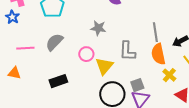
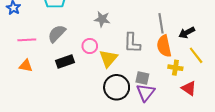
orange triangle: (14, 73) -> (26, 66), moved
yellow cross: (169, 75) -> (175, 68), turned -32
black rectangle: (58, 81) -> (65, 61), moved
gray square: (137, 85) -> (142, 78), turned 32

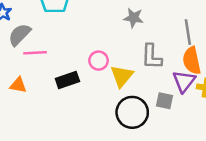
gray star: (102, 19) -> (133, 18), moved
gray semicircle: (57, 34) -> (20, 35), moved
pink line: (27, 40) -> (35, 53), moved
purple triangle: (145, 92) -> (184, 81), moved

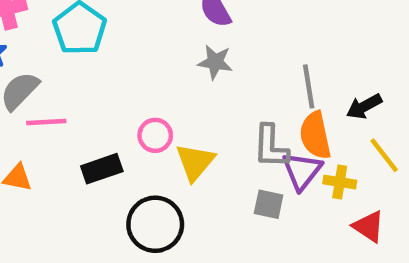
gray L-shape: (152, 57) -> (271, 146), moved
black circle: (132, 112) -> (155, 224), moved

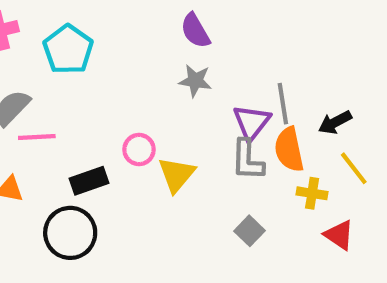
purple triangle: (302, 171) -> (252, 122), moved
gray square: (269, 204) -> (249, 231), moved, turned 32
black circle: (155, 224) -> (70, 233), moved

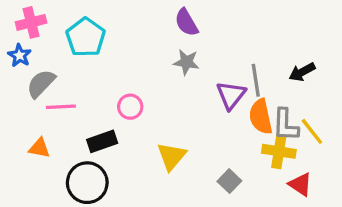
black arrow: (335, 122) -> (302, 72), moved
pink circle: (139, 150) -> (130, 107), moved
gray L-shape: (247, 160) -> (285, 125), moved
yellow triangle: (177, 175) -> (171, 156), moved
yellow cross: (312, 193) -> (279, 151), size x1.4

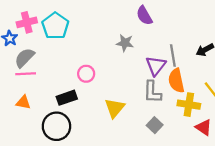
pink cross: (31, 22) -> (27, 22), moved
purple semicircle: (186, 22) -> (144, 16), moved
pink line: (61, 107) -> (26, 74), moved
gray L-shape: (285, 125) -> (152, 92), moved

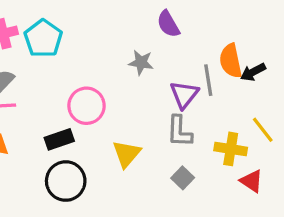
pink circle: (86, 74) -> (87, 106), size x1.5
orange semicircle: (176, 81) -> (231, 61), moved
black circle: (56, 126) -> (66, 181), moved

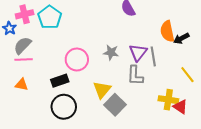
gray star: (141, 62) -> (111, 52), moved
gray line: (208, 80) -> (153, 56), moved
yellow cross: (231, 149) -> (168, 100), moved
gray square: (183, 178) -> (115, 105), moved, size x1.5

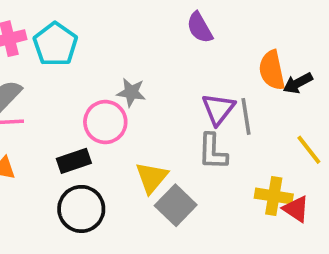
gray star: (111, 52) -> (131, 92), moved

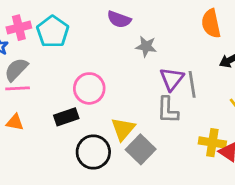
purple semicircle: (200, 28) -> (119, 19), moved, turned -40
orange semicircle: (272, 70) -> (211, 23), moved
gray star: (131, 92) -> (146, 46), moved
black circle: (81, 209) -> (93, 152), moved

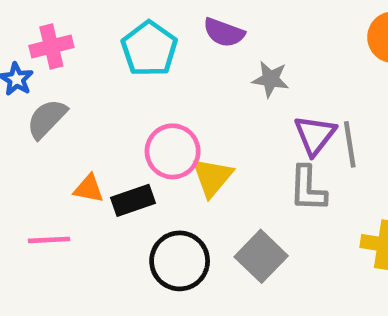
cyan pentagon: (53, 32) -> (149, 49), moved
pink line: (18, 88) -> (49, 240), moved
orange triangle: (15, 122) -> (89, 189), moved
yellow triangle: (123, 129) -> (212, 177), moved

